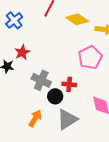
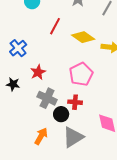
blue cross: (14, 20) -> (18, 48), moved
red star: (22, 52) -> (38, 72), moved
pink pentagon: (90, 57) -> (81, 74), moved

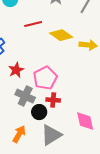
red line: (55, 26) -> (33, 24), turned 48
pink pentagon: (81, 74) -> (45, 78), moved

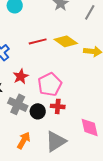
red line: (33, 24) -> (38, 41), moved
gray cross: (25, 96) -> (18, 104), moved
black circle: (39, 112) -> (38, 111), moved

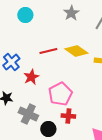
red star: (21, 76) -> (31, 77), moved
black circle: (38, 111) -> (48, 129), moved

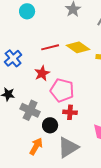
red star: (31, 77) -> (42, 73), moved
pink pentagon: (60, 94) -> (62, 90), turned -30

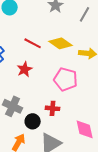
red line: (50, 47) -> (33, 43), turned 42
pink pentagon: (62, 90) -> (66, 79), moved

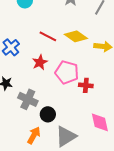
pink pentagon: (66, 79) -> (67, 72), moved
red cross: (53, 108) -> (86, 85), moved

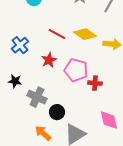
orange arrow: (34, 135) -> (43, 133), turned -78

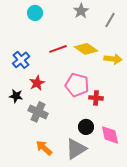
red line: (57, 34) -> (58, 49), turned -48
red star: (49, 60) -> (37, 83), moved
black circle: (57, 112) -> (86, 127), moved

